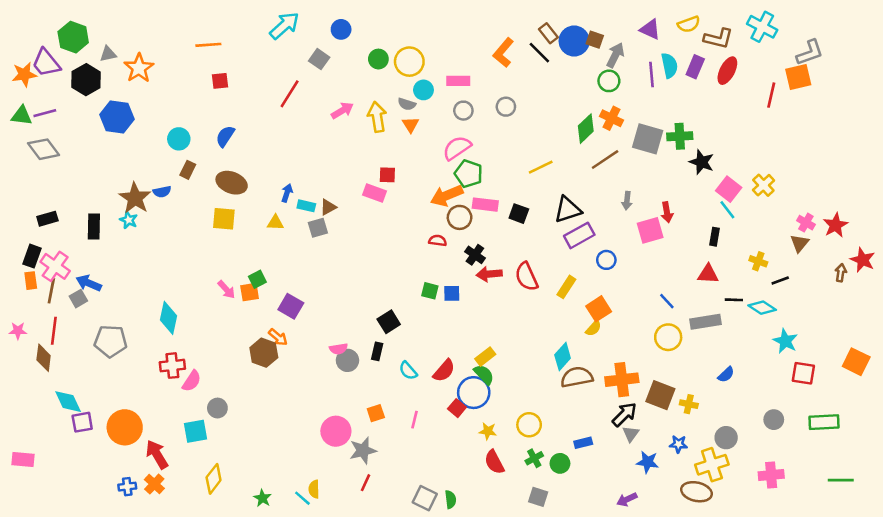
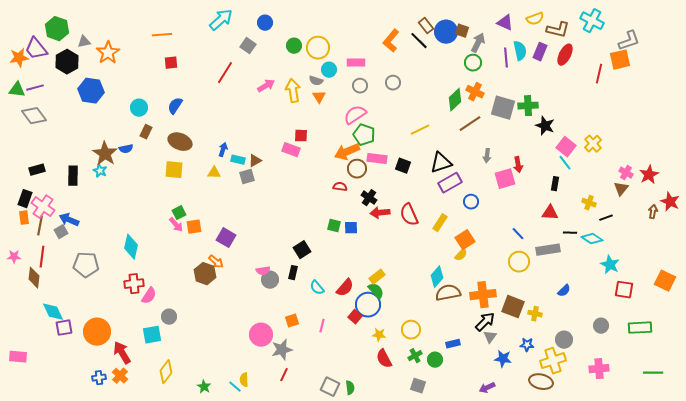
green square: (257, 279) -> (179, 213), moved

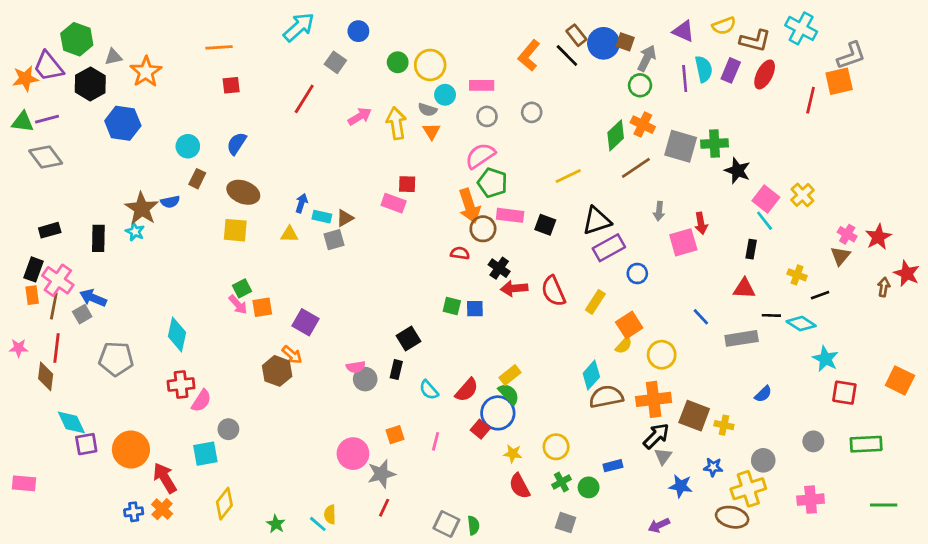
orange arrow: (347, 152) -> (469, 206), turned -85
yellow circle: (519, 262) -> (662, 355), moved

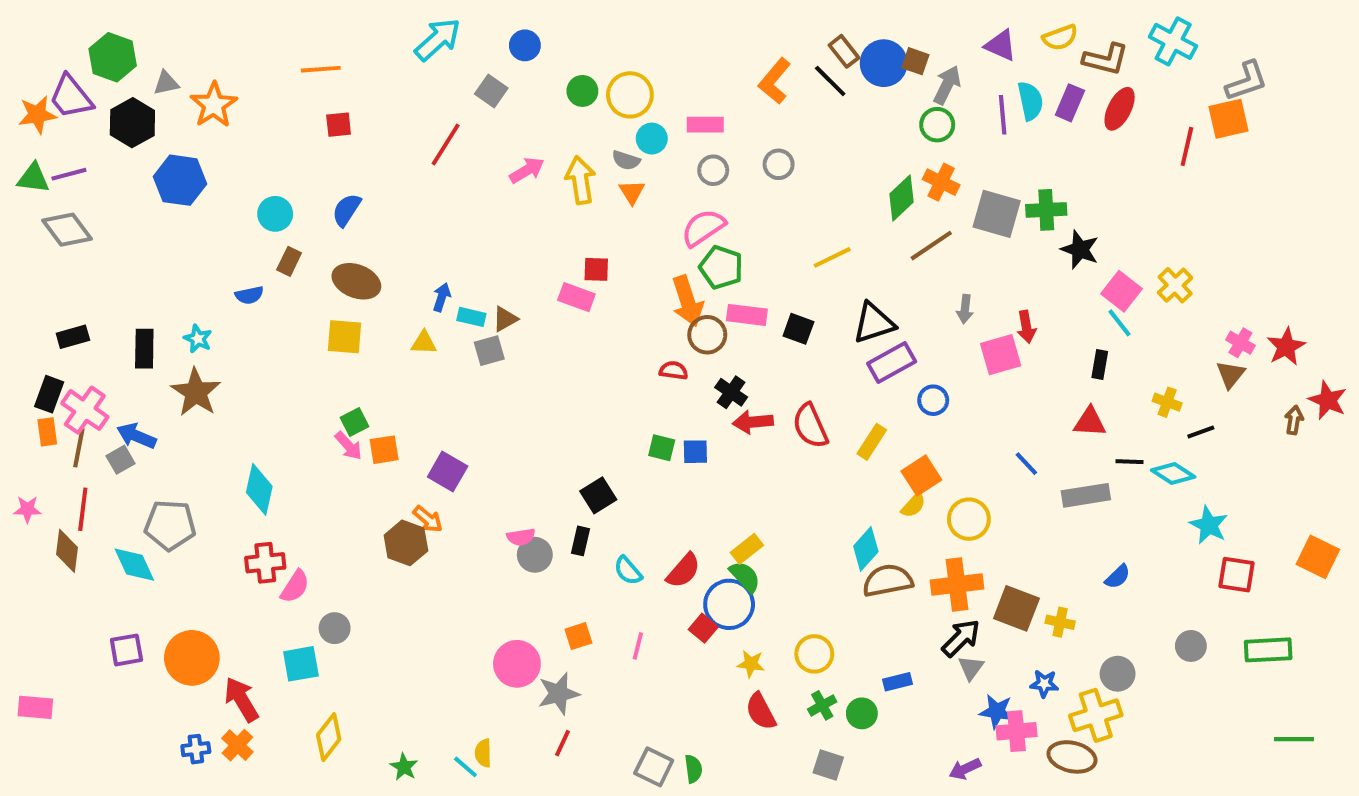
brown star: (142, 209) -> (196, 392), moved
cyan diamond: (71, 422) -> (134, 565), moved
pink cross: (811, 500) -> (1016, 731), moved

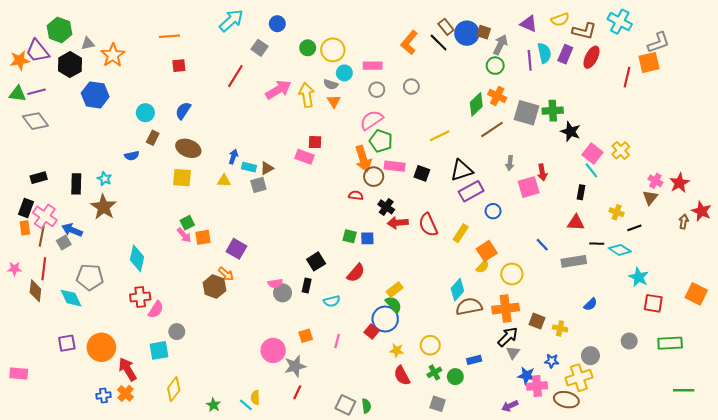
pink arrow: (527, 170) -> (278, 90), size x1.4
cyan semicircle: (628, 571) -> (332, 301), turned -63
red semicircle: (683, 571) -> (356, 273), moved
brown square: (1016, 608) -> (537, 321), size x0.7

